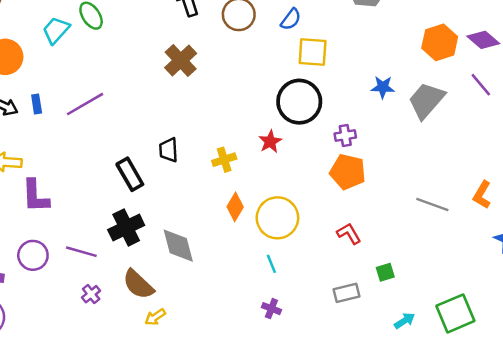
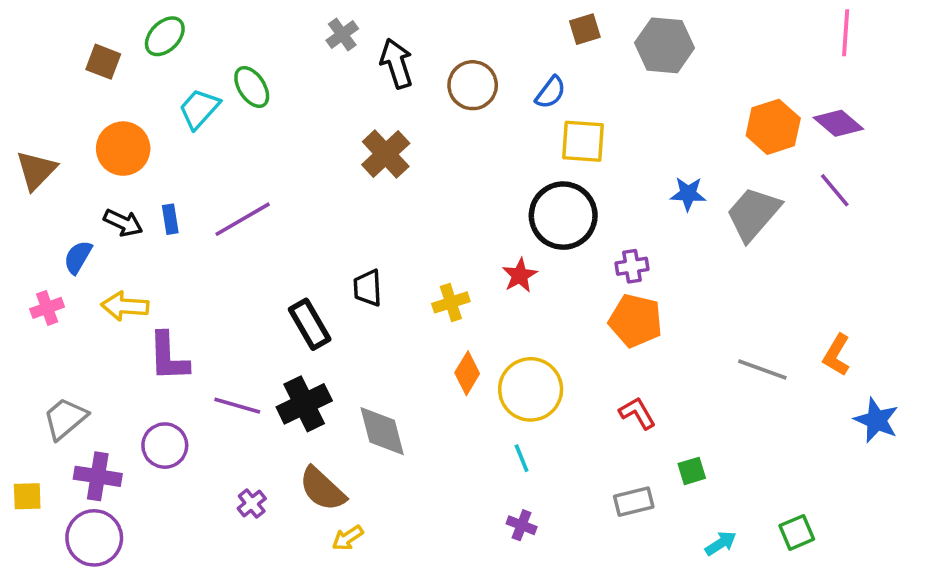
purple line: (81, 252) -> (237, 406), moved
green square: (455, 313) -> (797, 532), size x0.6

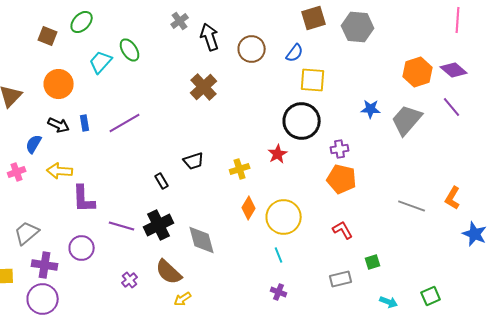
brown square: (585, 29) -> (314, 18), size x1.4
black trapezoid: (368, 288) -> (194, 161), turned -105
black rectangle: (310, 324) -> (162, 181), size x0.6
cyan arrow: (721, 543) -> (389, 302), turned 54

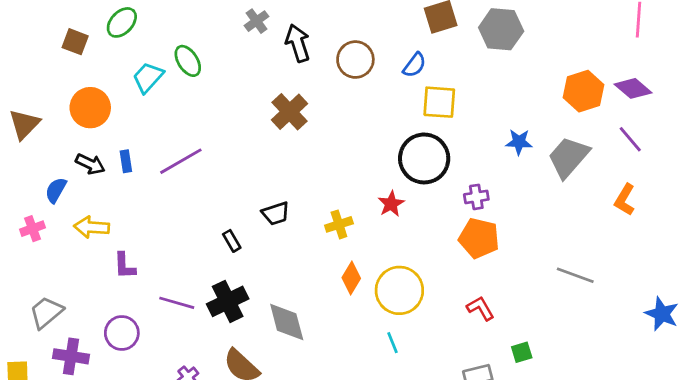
orange L-shape: (453, 198) -> (625, 200), moved
purple L-shape: (84, 199) -> (125, 266), size x0.7

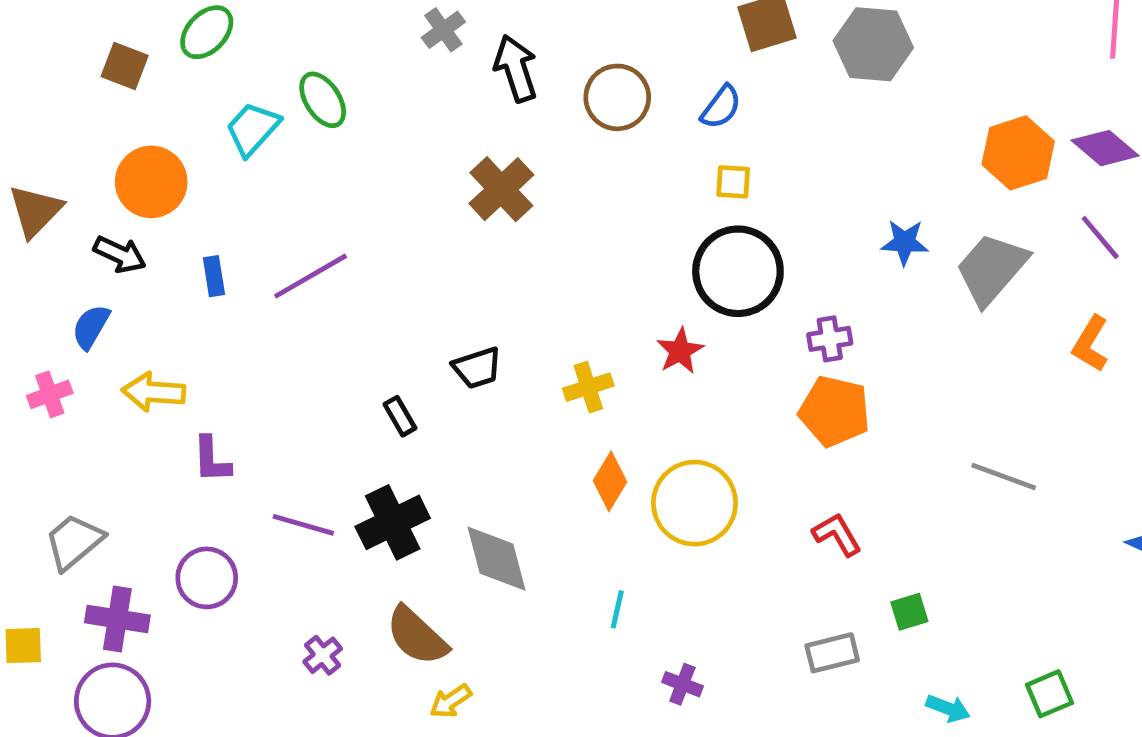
yellow square: (439, 102) -> (733, 182), moved, size x0.6
black arrow: (90, 164) -> (120, 254), moved
cyan line: (393, 343) -> (617, 609), moved, turned 35

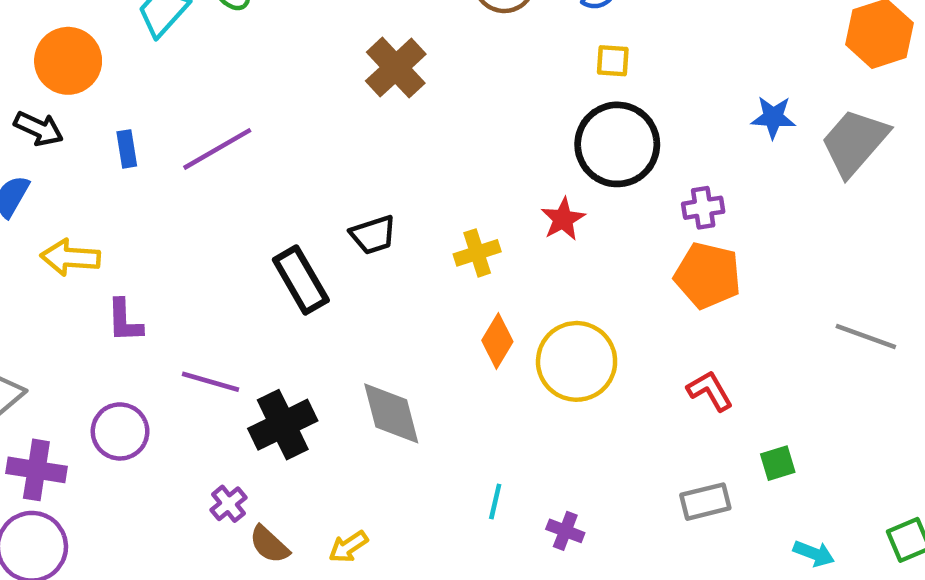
black rectangle: (400, 416) -> (301, 280), size x1.8
black cross: (393, 522) -> (283, 425), moved
cyan line: (617, 609) -> (495, 502), moved
brown semicircle: (417, 636) -> (269, 544), moved, size x0.7

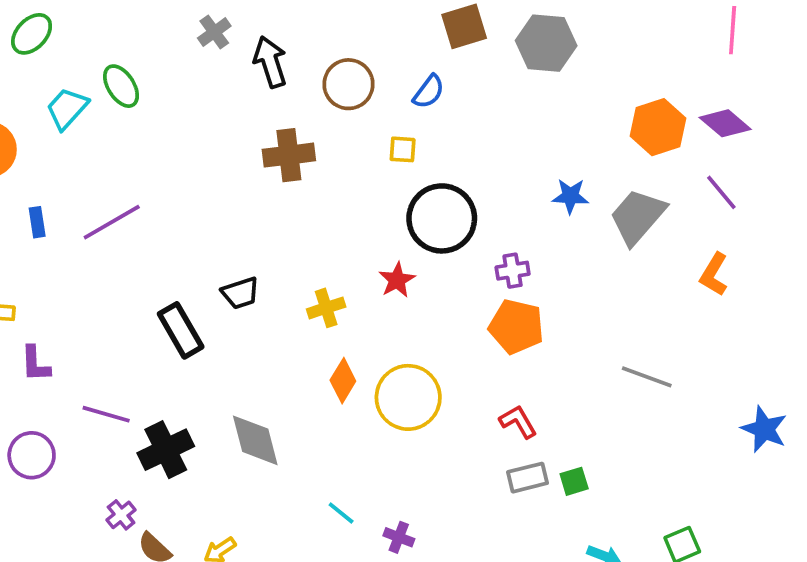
yellow square: (613, 61) -> (403, 149), moved
brown cross: (396, 68) -> (289, 155), moved, turned 36
cyan line: (495, 502) -> (341, 513), turned -64
gray rectangle: (705, 502) -> (527, 478), moved

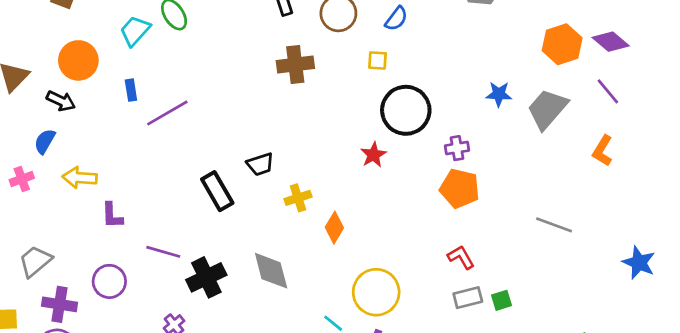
blue rectangle: (37, 222) -> (131, 90), moved
yellow cross: (326, 308) -> (298, 198), moved
yellow circle: (408, 397) -> (376, 292), moved

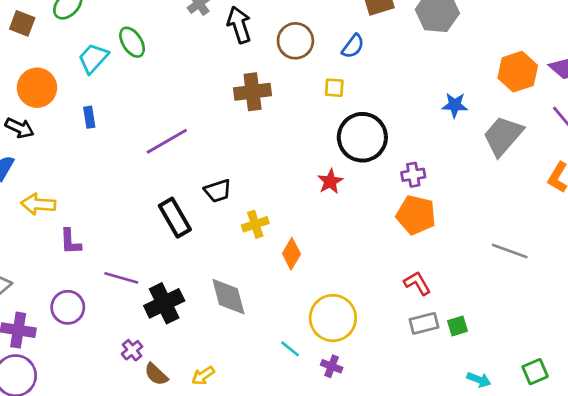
blue star: (499, 94) -> (455, 105), moved
purple line: (167, 113) -> (167, 141), moved

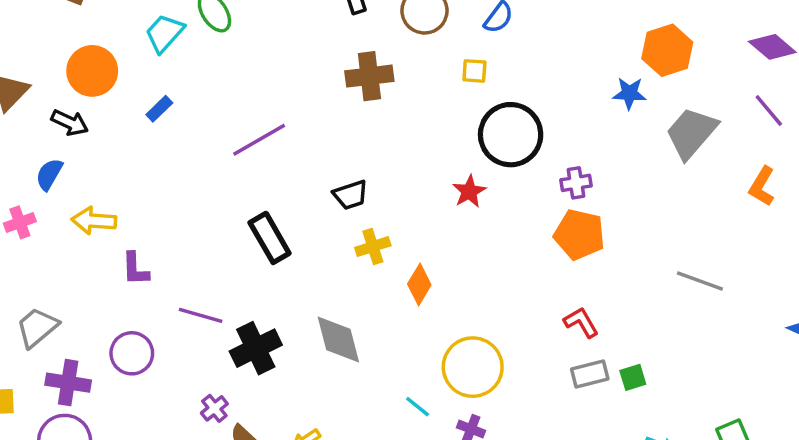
orange hexagon: (518, 72) -> (667, 50), moved
blue rectangle: (89, 117) -> (159, 109), turned 55
black trapezoid: (218, 191) -> (350, 195), moved

